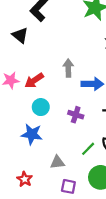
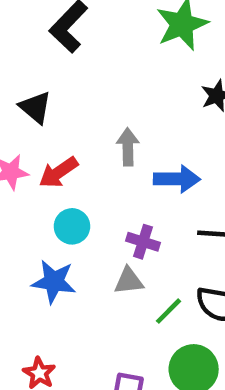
black triangle: (20, 35) -> (35, 107), moved
gray triangle: (57, 162) -> (129, 281), moved

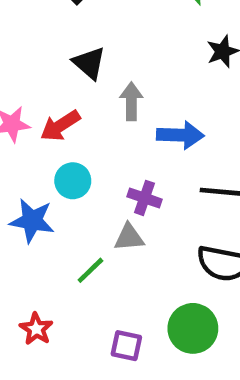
black triangle: (35, 107) -> (89, 63), moved
blue star: (54, 282) -> (32, 221), moved
green line: (169, 311) -> (90, 270), moved

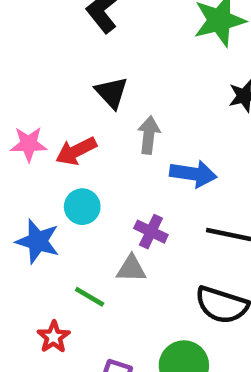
green line: (90, 270) -> (90, 297), turned 68
red star: (36, 329) -> (54, 337), moved

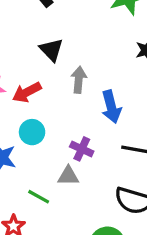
blue arrow: (193, 174) -> (111, 107), turned 68

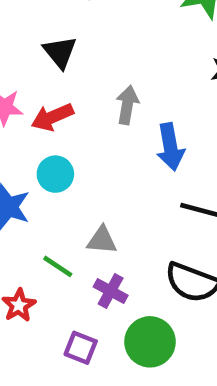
black triangle: (51, 50) -> (60, 52), moved
purple cross: (82, 149) -> (111, 291), moved

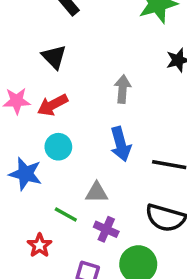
gray arrow: (127, 105) -> (123, 89), moved
blue arrow: (170, 147) -> (121, 144), moved

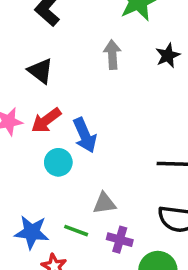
gray arrow: (123, 89) -> (112, 54), moved
blue arrow: (121, 144) -> (85, 135), moved
blue star: (25, 174) -> (32, 232), moved

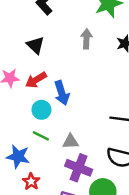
green line: (76, 231) -> (41, 136), moved
purple cross: (120, 240) -> (79, 168), size x1.5

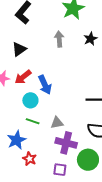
black triangle: (35, 45) -> (19, 49), turned 49
blue star: (18, 156) -> (17, 140), turned -30

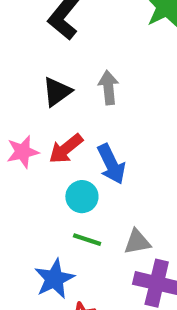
gray arrow: (59, 39) -> (108, 88), moved

